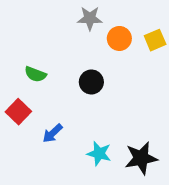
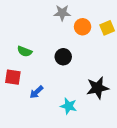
red square: (18, 112) -> (13, 77), turned -35
black star: (141, 158) -> (98, 88), moved

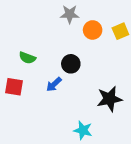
blue arrow: (36, 92) -> (54, 84), moved
cyan star: (69, 106) -> (83, 130), moved

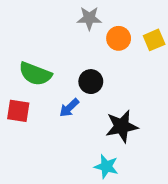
green semicircle: (27, 58) -> (35, 74), size x1.5
black star: (110, 99) -> (122, 126), moved

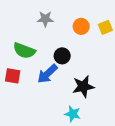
gray star: (89, 18) -> (45, 19), moved
blue arrow: (69, 108) -> (47, 74), size x1.5

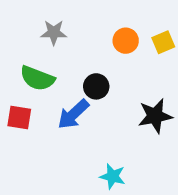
gray star: (45, 19) -> (54, 32), moved
black star: (83, 86) -> (155, 116), moved

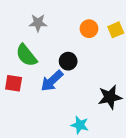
green semicircle: (37, 78) -> (26, 55), turned 30
black star: (155, 116) -> (110, 97), moved

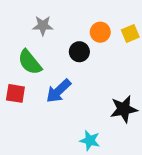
black circle: (68, 61) -> (79, 52), moved

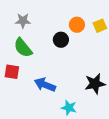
gray star: (43, 26) -> (23, 21), moved
blue arrow: (58, 91) -> (45, 85), moved, turned 65

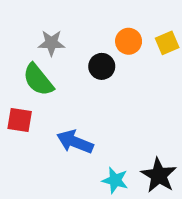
gray star: (23, 21) -> (51, 43), moved
black star: (95, 84) -> (159, 175), moved, turned -30

